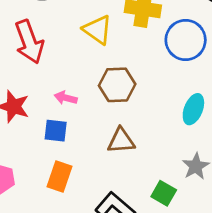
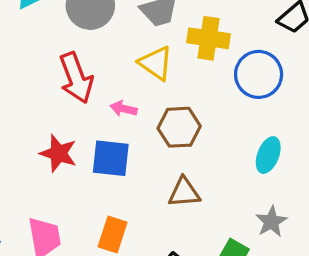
pink arrow: (66, 98) -> (124, 109), moved
blue square: (56, 131) -> (111, 158), moved, size x1.4

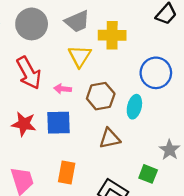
yellow triangle: (156, 63) -> (80, 56), turned 35
blue circle: (259, 74) -> (156, 73), moved
cyan ellipse: (268, 155) -> (134, 107), moved

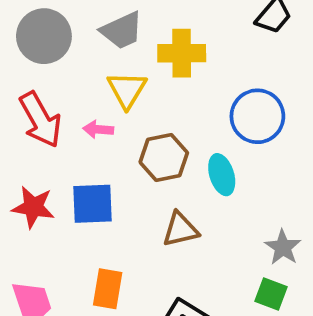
pink arrow: (63, 89) -> (98, 129), moved
cyan ellipse: (134, 107) -> (222, 175), turned -30
green square: (148, 174) -> (271, 294), moved

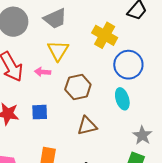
yellow cross: (182, 53) -> (105, 35), moved, turned 30
cyan ellipse: (222, 175) -> (122, 99), moved
blue square: (93, 204) -> (40, 112), size x0.7

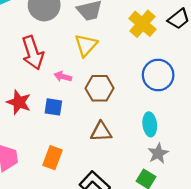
yellow cross: (105, 35) -> (142, 24), moved
pink arrow: (43, 72) -> (63, 77), moved
cyan ellipse: (122, 99) -> (150, 124), moved

